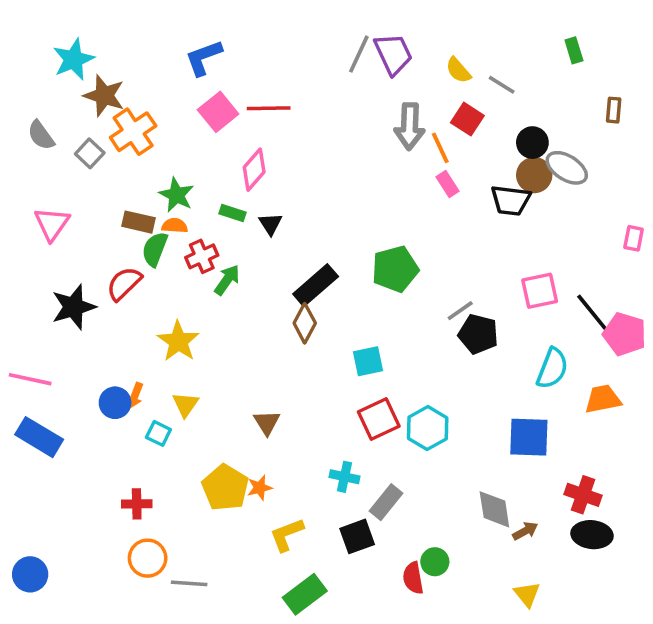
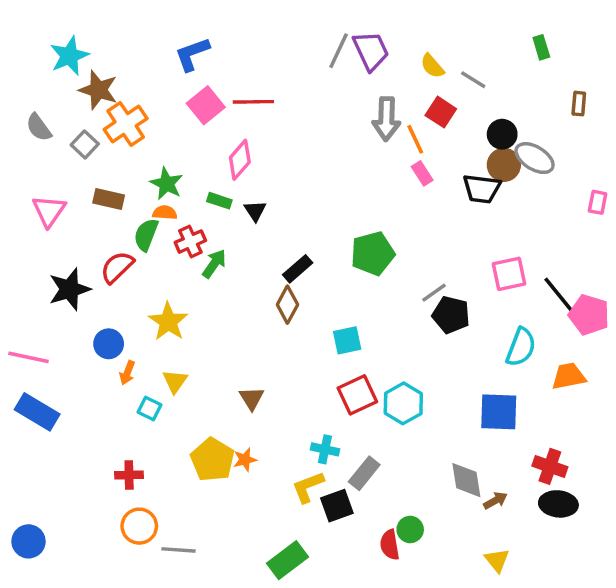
brown rectangle: (139, 222) -> (109, 199), moved
pink rectangle: (634, 238) -> (598, 202), moved
black rectangle: (316, 285) -> (298, 269), size x0.7
blue circle: (115, 403) -> (109, 344), moved
yellow L-shape: (287, 535) -> (308, 487), moved

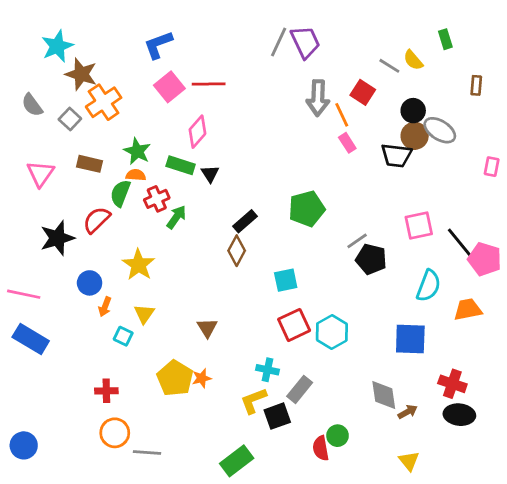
yellow semicircle: (432, 66) -> (413, 60), moved
green rectangle: (219, 201) -> (181, 165), size x1.4

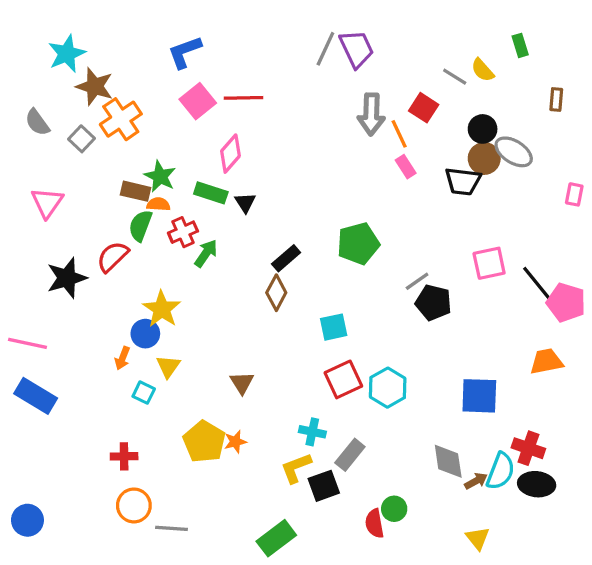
brown rectangle: (90, 164) -> (136, 191), moved
blue circle: (90, 283) -> (145, 334), moved
cyan semicircle: (429, 286) -> (501, 471), moved

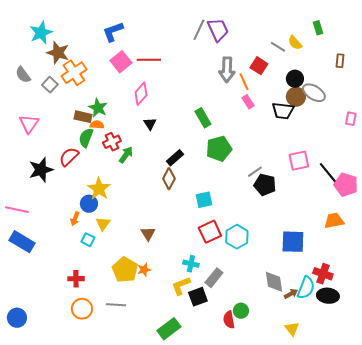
green rectangle: (211, 193) -> (203, 118), moved, turned 42
gray line: (172, 528) -> (116, 305), moved

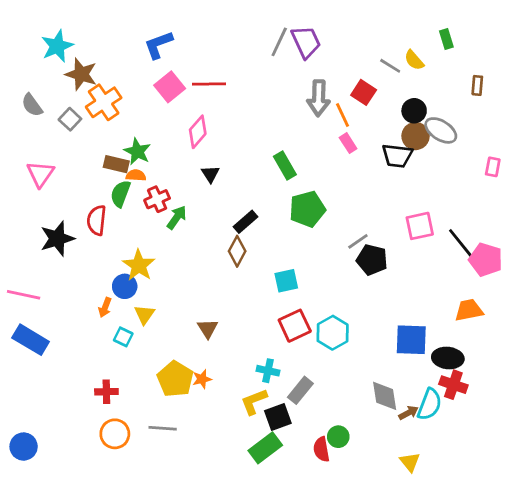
red semicircle: (69, 157) -> (97, 220), turned -40
black ellipse: (328, 296) -> (448, 358), moved
green rectangle: (169, 329) -> (265, 448), moved

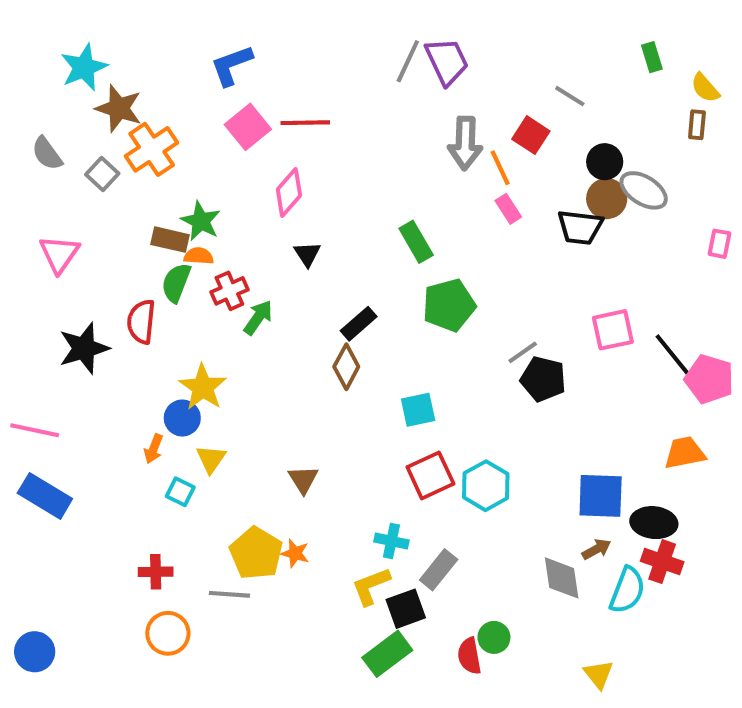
yellow semicircle: (414, 60) -> (705, 88), moved
orange star: (202, 379) -> (295, 553), turned 30
brown arrow: (408, 413) -> (596, 549), moved
gray line: (163, 428) -> (229, 594), moved

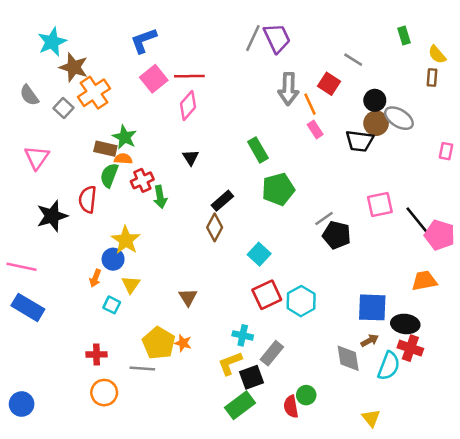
pink diamond: (289, 192) -> (188, 105), moved
green arrow: (258, 318) -> (160, 197), turned 135
cyan square: (418, 410) -> (259, 254), turned -35

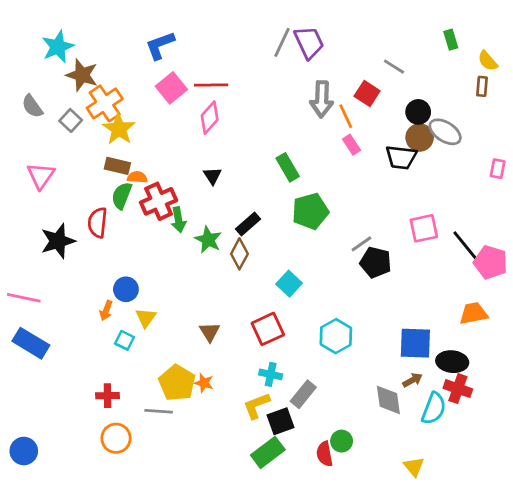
green star: (124, 137) -> (208, 240), moved
red cross: (142, 180) -> (159, 201), size x1.4
yellow star: (126, 240) -> (119, 129), moved
red square: (267, 295) -> (268, 329), moved

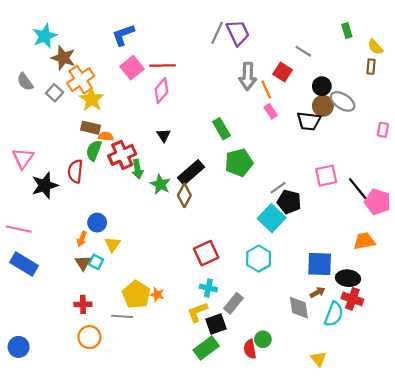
pink triangle: (41, 176) -> (23, 158), moved
black rectangle: (248, 224) -> (191, 172), size x1.4
cyan square: (289, 284) -> (272, 218), moved, size x1.4
brown triangle: (210, 332) -> (83, 263), moved

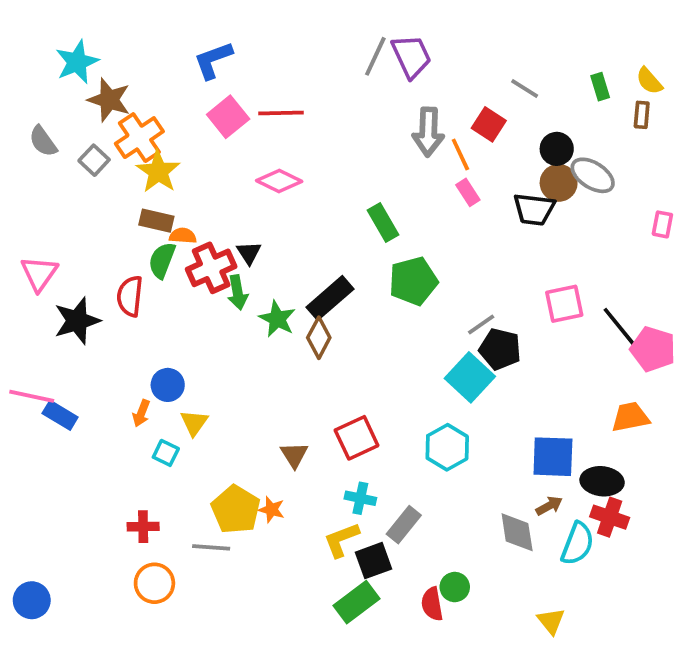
green rectangle: (347, 31) -> (600, 87), moved
pink diamond: (161, 91) -> (279, 181), moved, turned 75
black triangle: (164, 135) -> (249, 253), moved
brown triangle: (83, 263) -> (294, 455), moved
blue rectangle: (24, 264) -> (60, 415), moved, size x0.7

